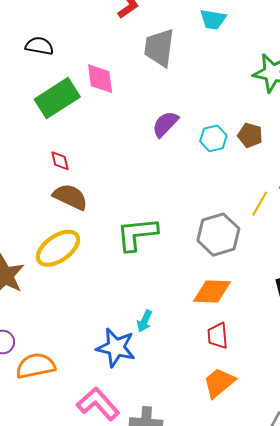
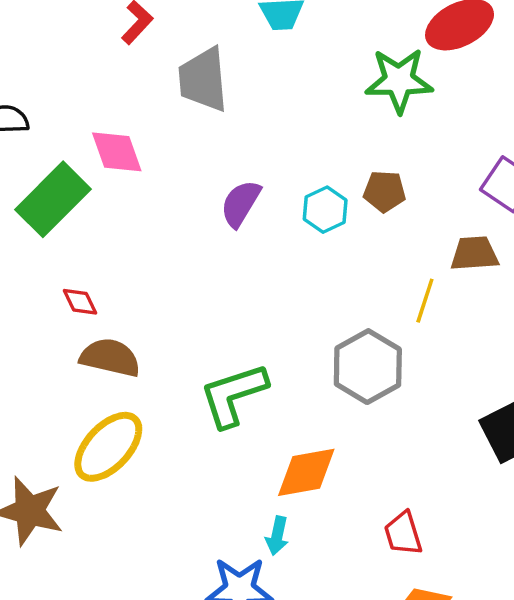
orange diamond: (212, 292) -> (306, 472), moved

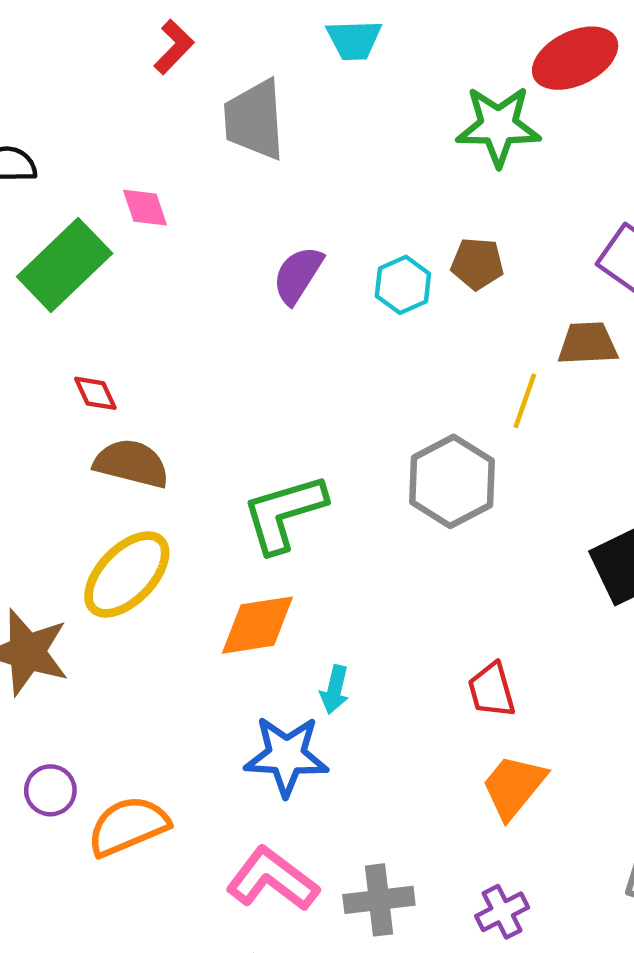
pink diamond: (117, 152) -> (145, 208), size x0.7
orange diamond: (306, 472) -> (257, 625), moved

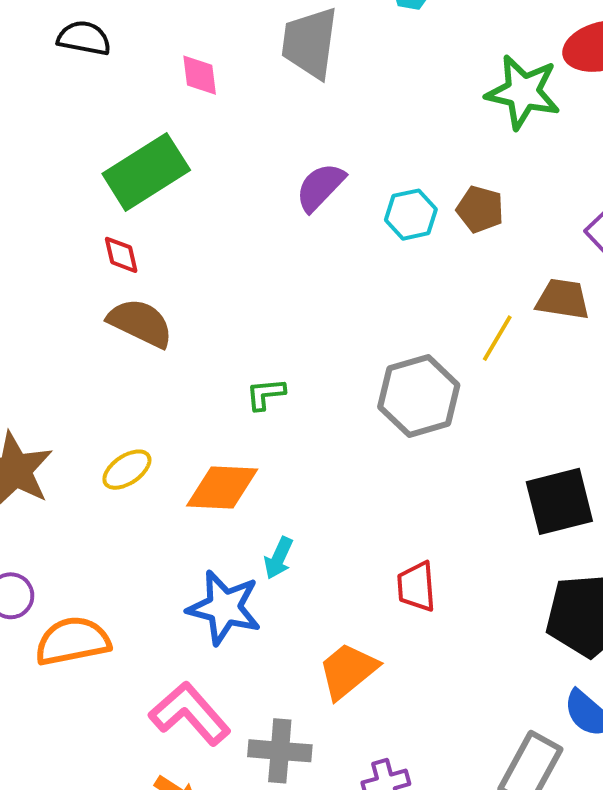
pink diamond: (145, 208) -> (200, 75), moved
green rectangle: (65, 265) -> (146, 172), moved
green L-shape: (284, 513) -> (266, 394), size x0.5
yellow ellipse: (127, 574) -> (127, 470), moved, size x0.6
orange trapezoid: (514, 787) -> (348, 671), moved

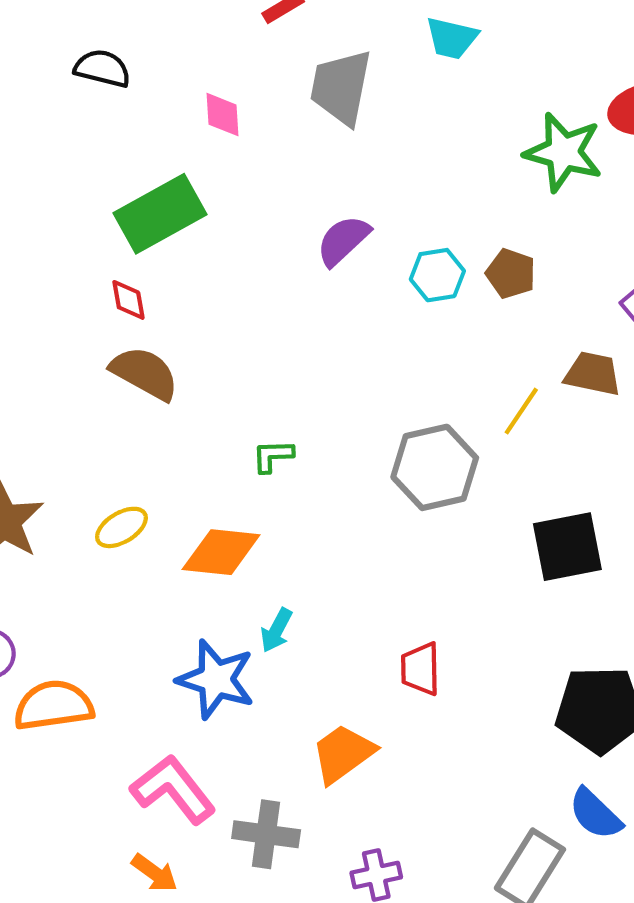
black square: (559, 501) -> (567, 547), moved

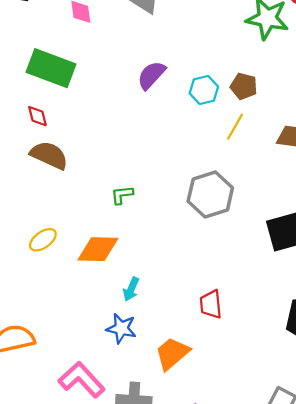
green rectangle: (160, 214) -> (51, 68), turned 54
yellow line: (521, 411) -> (235, 127), moved
blue star: (216, 679) -> (121, 328), moved, size x0.7

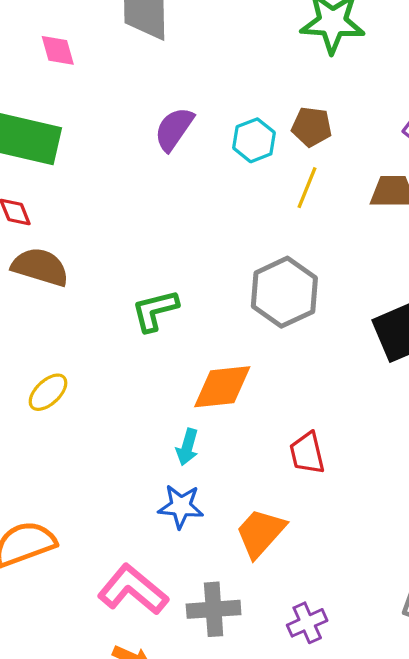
green L-shape: (122, 195) -> (155, 310), size x1.4
orange diamond: (98, 249) -> (222, 387), moved

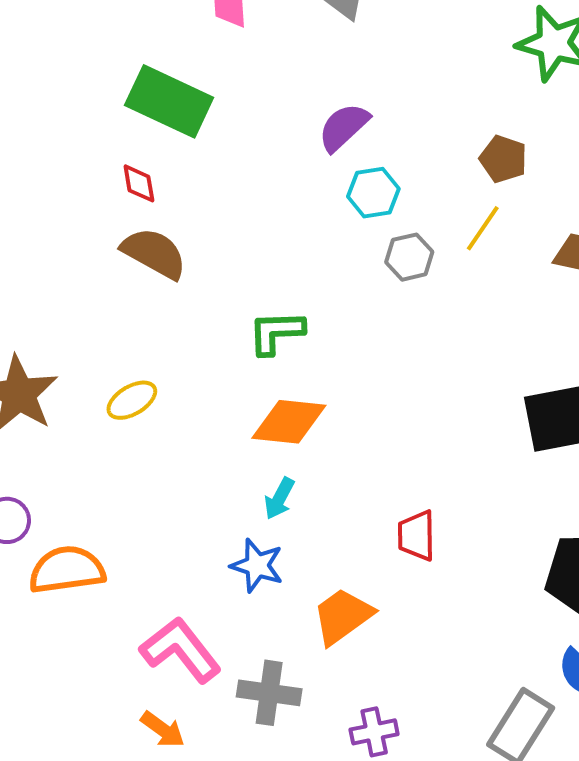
cyan hexagon: (254, 140) -> (373, 193), moved
gray hexagon: (284, 292) -> (409, 257), moved, size x0.6
orange diamond: (222, 387) -> (289, 422), moved

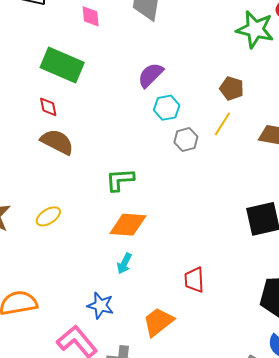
blue star: (257, 566) -> (100, 305), moved

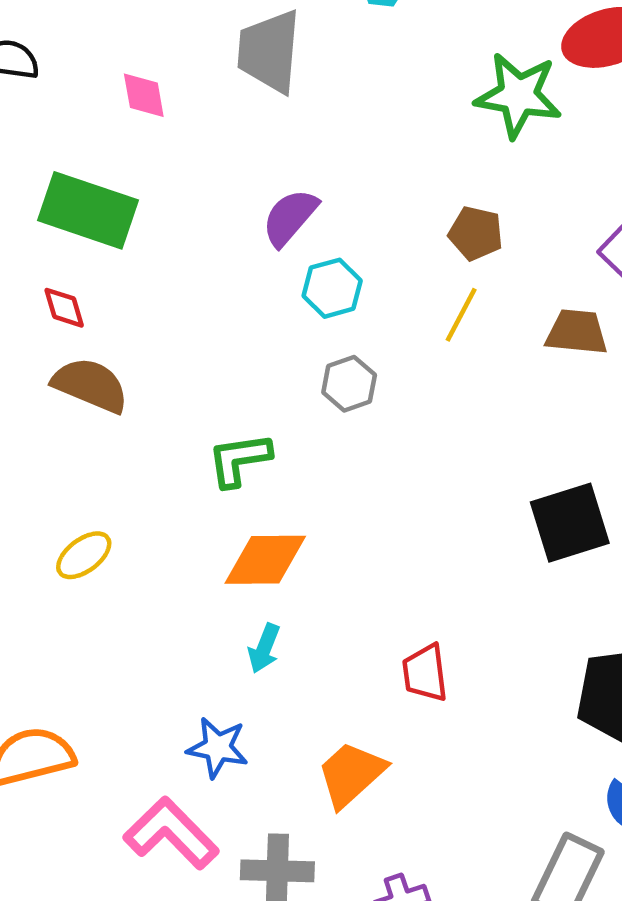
gray hexagon: (186, 140) -> (349, 384), moved

